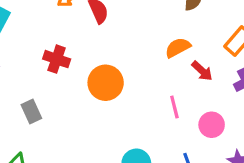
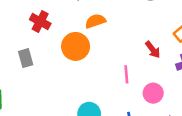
orange semicircle: (178, 48) -> (95, 21), moved
gray rectangle: (31, 111) -> (26, 58), moved

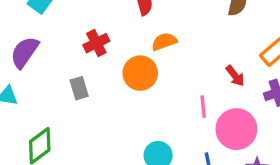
red cross: (40, 22) -> (96, 43), turned 36
pink circle: (153, 93) -> (236, 129), size x1.6

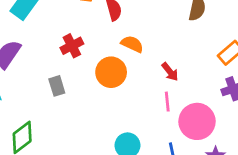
orange semicircle: (164, 42) -> (132, 44), turned 45
red arrow: (235, 76) -> (170, 72), moved

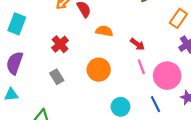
orange circle: (111, 72) -> (99, 70), moved

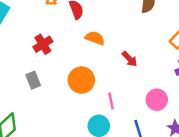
pink line: (141, 67) -> (111, 101), moved
pink circle: (167, 76) -> (157, 100), size x0.7

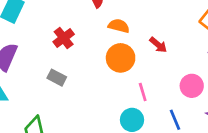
gray rectangle: (33, 80) -> (57, 78), turned -35
orange circle: (81, 80) -> (121, 58), moved

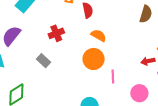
red arrow: (158, 45) -> (148, 61), moved, turned 112
pink line: (143, 92) -> (113, 76), moved

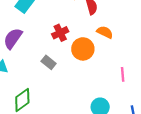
orange circle: (94, 59) -> (83, 49), moved

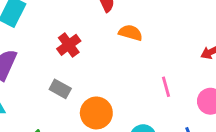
orange circle: (83, 49) -> (96, 113), moved

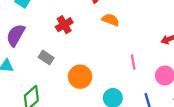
gray rectangle: (60, 89) -> (46, 58), moved

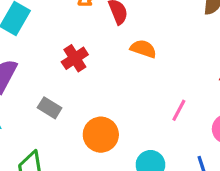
pink line: (133, 62) -> (179, 110), turned 40

